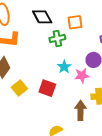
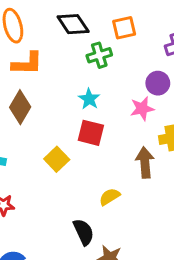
cyan star: (64, 67) -> (89, 99), moved
yellow square: (19, 88) -> (57, 159), moved

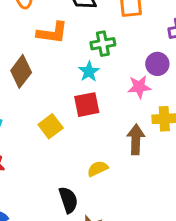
green cross: (99, 55) -> (103, 44), moved
orange L-shape: (27, 64) -> (52, 33), moved
red square: (91, 133) -> (87, 105), turned -32

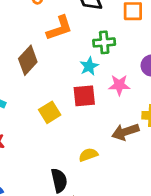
orange L-shape: (52, 33) -> (59, 28), turned -32
pink star: (139, 87) -> (119, 85), moved
brown arrow: (136, 139) -> (125, 132), turned -116

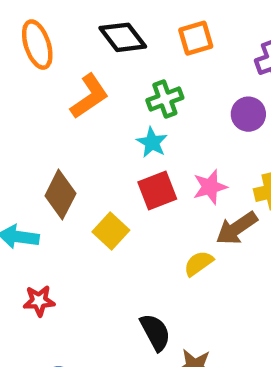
brown diamond: (28, 60) -> (60, 195), moved
pink star: (119, 85) -> (210, 187), moved
yellow semicircle: (88, 155) -> (199, 263), moved

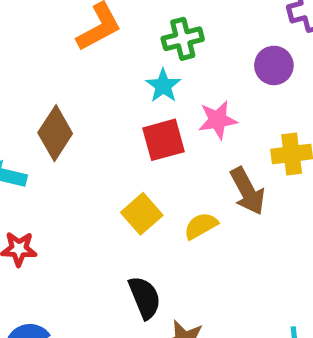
pink star: (210, 187) -> (218, 120), moved
brown arrow: (237, 228) -> (247, 191), turned -90
yellow square: (111, 231) -> (142, 214), moved

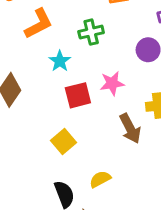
cyan star: (163, 86) -> (60, 61), moved
yellow semicircle: (201, 226) -> (100, 179), moved

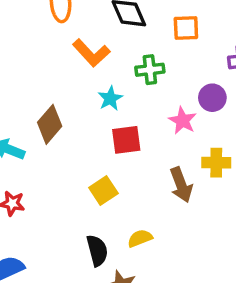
orange L-shape: (39, 24) -> (91, 53), turned 68
pink star: (112, 83) -> (183, 121), moved, turned 30

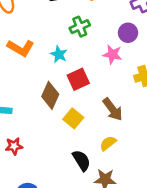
orange L-shape: (91, 53) -> (21, 48), moved
brown diamond: (50, 124) -> (50, 95), moved
brown arrow: (181, 185) -> (113, 109), moved

